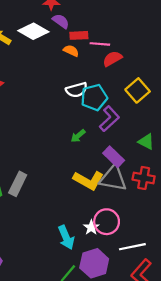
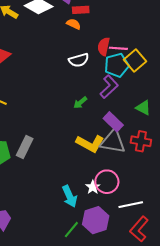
pink line: (100, 44) -> (118, 48), moved
red semicircle: (112, 59) -> (104, 46), moved, turned -48
cyan pentagon: (94, 97) -> (117, 65), moved

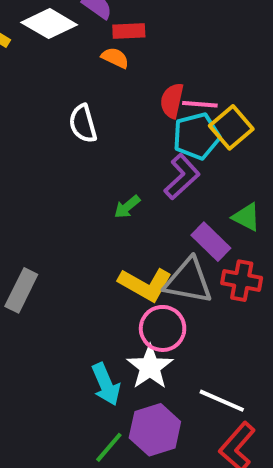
white semicircle: (79, 60) -> (83, 124), moved, turned 90
purple rectangle: (113, 122) -> (211, 242), moved
pink circle: (107, 182) -> (163, 328), moved
white star: (93, 187) -> (150, 367), size x1.6
white line: (131, 205) -> (222, 401), turned 35

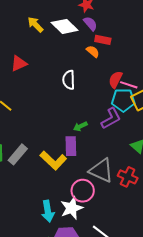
purple rectangle: (211, 242) -> (71, 146), moved, turned 30
yellow L-shape: (145, 284) -> (53, 160), moved

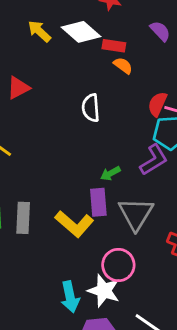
purple semicircle: (90, 24) -> (160, 31), moved
red rectangle: (103, 40) -> (114, 46), moved
gray rectangle: (18, 154) -> (23, 218), turned -35
gray triangle: (101, 170) -> (136, 214), moved, turned 40
white star: (72, 208) -> (104, 291), turned -30

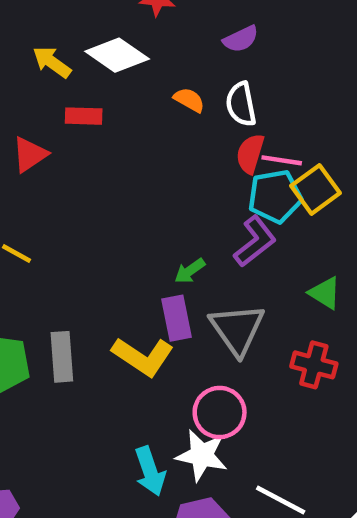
purple semicircle: (160, 31) -> (241, 39), turned 115
red rectangle: (114, 46) -> (84, 116), moved
white semicircle: (91, 108) -> (241, 104), moved

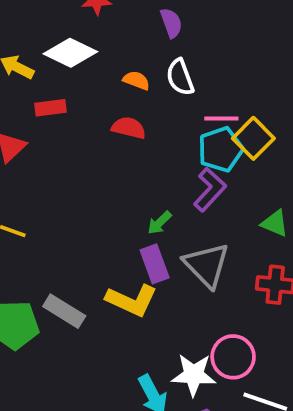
purple semicircle: (241, 39) -> (171, 23), turned -76
red semicircle: (250, 154) -> (129, 128), moved, turned 96
gray rectangle: (62, 357) -> (64, 311), turned -45
pink circle: (220, 413) -> (233, 357), moved

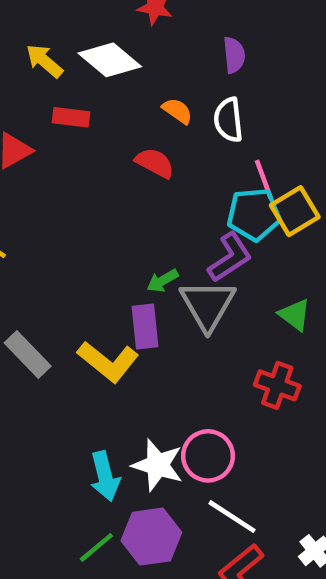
pink line: (221, 119) -> (264, 179), turned 56
gray triangle: (207, 265) -> (208, 305), moved

